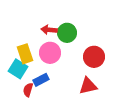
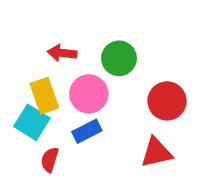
red arrow: (49, 30) -> (62, 53), moved
blue rectangle: (41, 80) -> (87, 131), moved

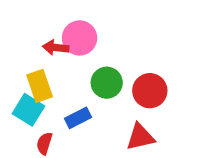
green circle: (119, 58) -> (107, 83), moved
pink circle: (89, 94) -> (80, 38), moved

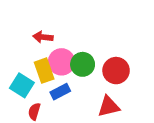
pink circle: (80, 38) -> (62, 62), moved
yellow rectangle: (40, 86) -> (44, 71), moved

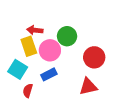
green circle: (83, 64) -> (67, 36), moved
yellow rectangle: (44, 71) -> (29, 46), moved

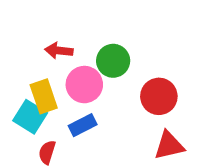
yellow rectangle: (29, 46) -> (44, 96), moved
red triangle: (88, 87) -> (169, 146), moved

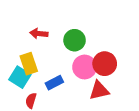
pink circle: (84, 85) -> (85, 67), moved
red triangle: (169, 146) -> (99, 90), moved

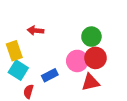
green circle: (75, 40) -> (91, 37), moved
yellow rectangle: (29, 64) -> (14, 51), moved

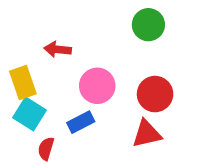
green circle: (91, 37) -> (148, 25), moved
pink circle: (77, 61) -> (97, 86), moved

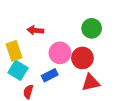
green circle: (148, 25) -> (92, 28), moved
red circle: (155, 94) -> (82, 58), moved

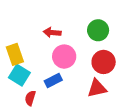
red arrow: (35, 30) -> (52, 32), moved
red circle: (82, 58) -> (104, 62), moved

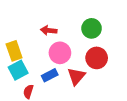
cyan square: (19, 75) -> (18, 70), turned 30
red triangle: (97, 88) -> (76, 76), moved, turned -36

